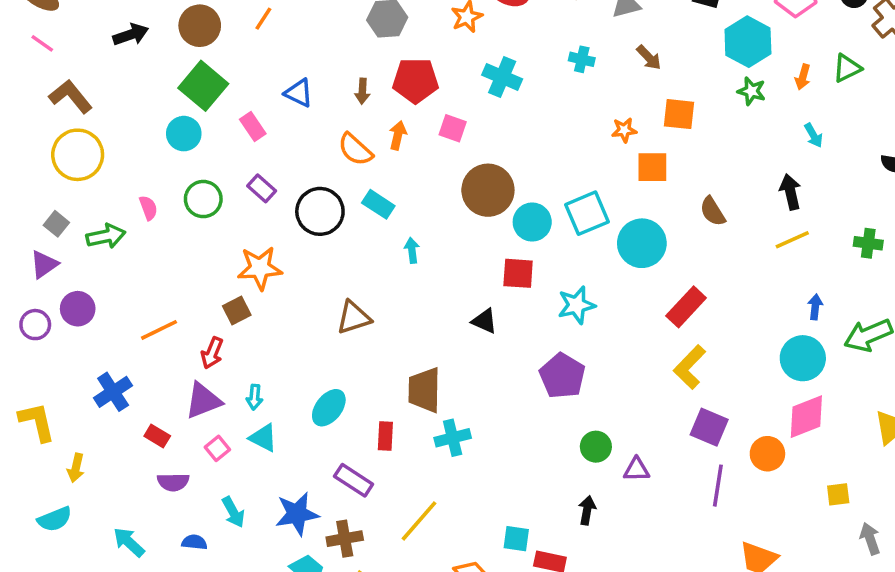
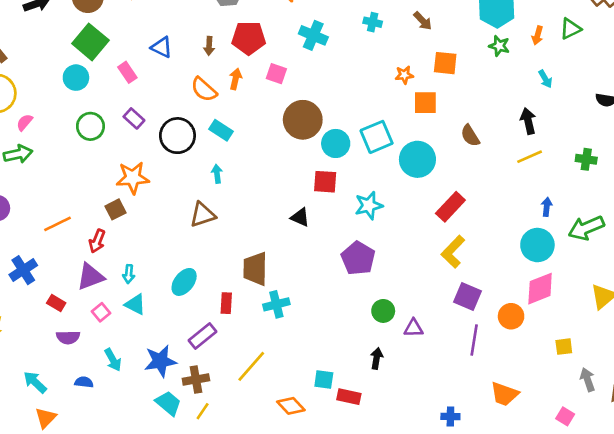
pink semicircle: (148, 208) -> (25, 122), moved, turned -120
cyan arrow: (412, 250) -> (217, 174), moved
purple rectangle: (354, 480) -> (203, 336), turned -72

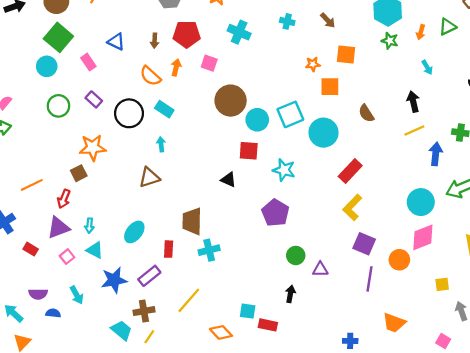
cyan star: (369, 205) -> (284, 170), turned 30
blue arrow: (547, 207) -> (436, 154), moved, size x1.5
purple semicircle: (68, 337) -> (38, 294), moved
blue star: (160, 361) -> (114, 280), moved

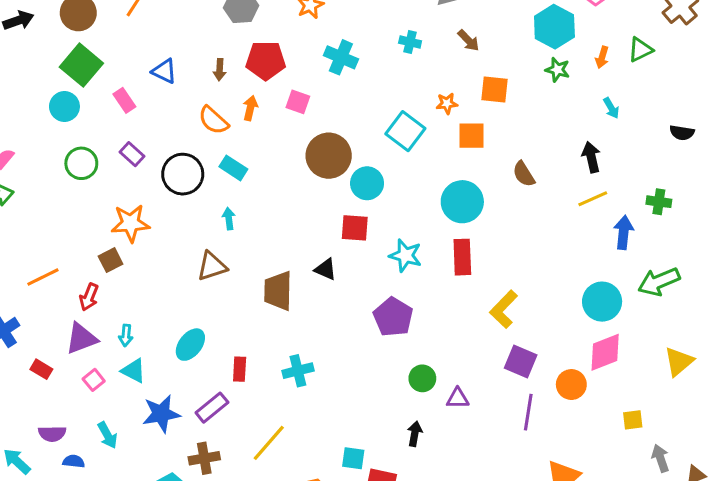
cyan square: (290, 114) -> (405, 131), moved, turned -30
red rectangle: (350, 171) -> (462, 257), moved, turned -45
brown trapezoid: (192, 221) -> (278, 291), moved

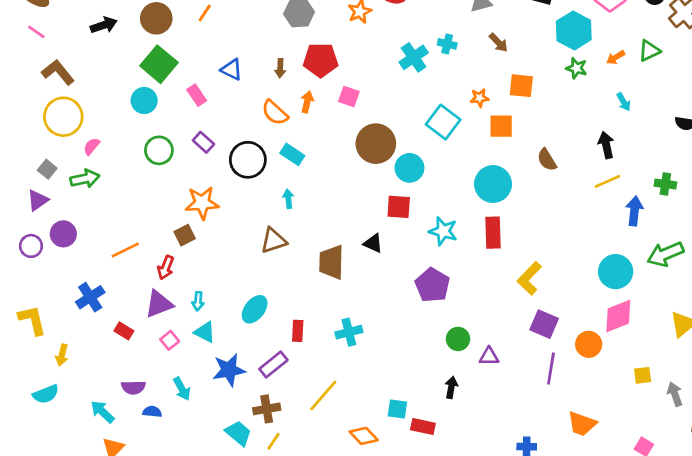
cyan cross: (341, 57) -> (414, 57), moved, turned 32
orange arrow: (602, 57) -> (616, 57), turned 42
gray arrow: (660, 458) -> (675, 394), moved

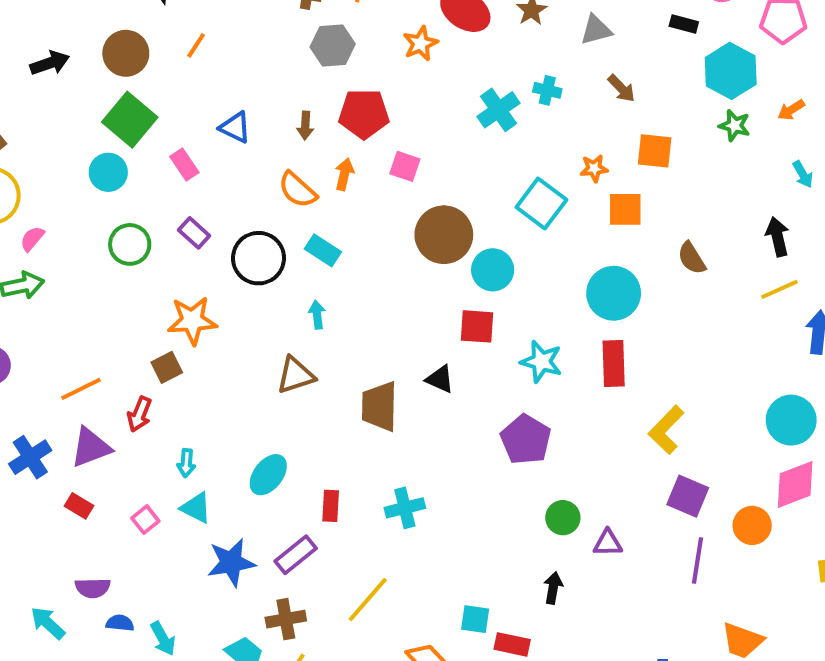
purple triangle: (159, 304) -> (91, 447), moved
cyan arrow: (182, 389) -> (163, 639), moved

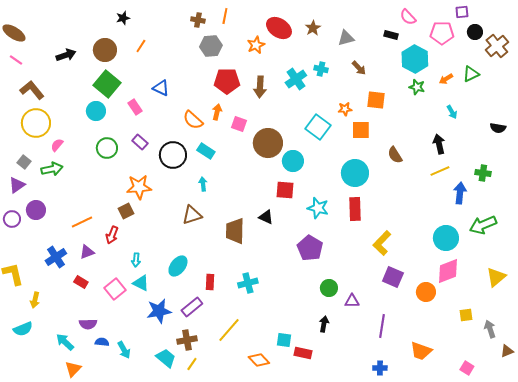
brown arrow: (305, 125) -> (260, 87), moved, size x1.5
pink square: (405, 166) -> (239, 124), moved
purple triangle: (91, 447) -> (87, 252), size x0.7
pink square: (145, 520) -> (115, 289), size x1.5
purple line: (697, 561) -> (382, 326), moved

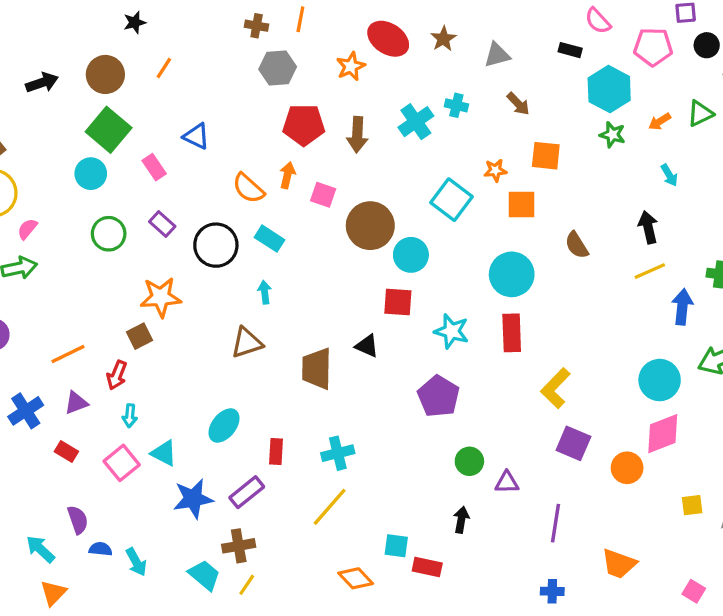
cyan arrow: (136, 260) -> (130, 416), moved
purple semicircle: (88, 324) -> (78, 520), turned -108
yellow line: (229, 330) -> (330, 507), moved

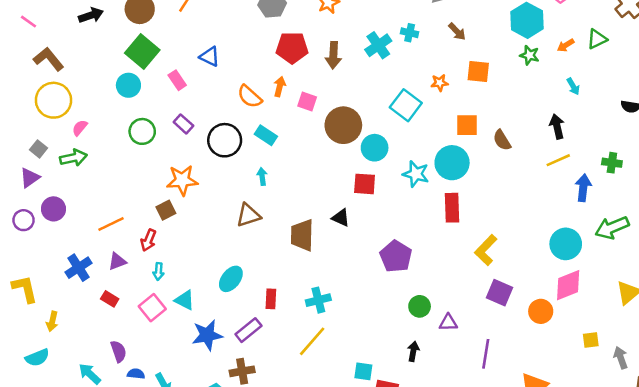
orange square: (521, 204) -> (467, 125), moved
cyan star: (452, 331) -> (416, 174), moved

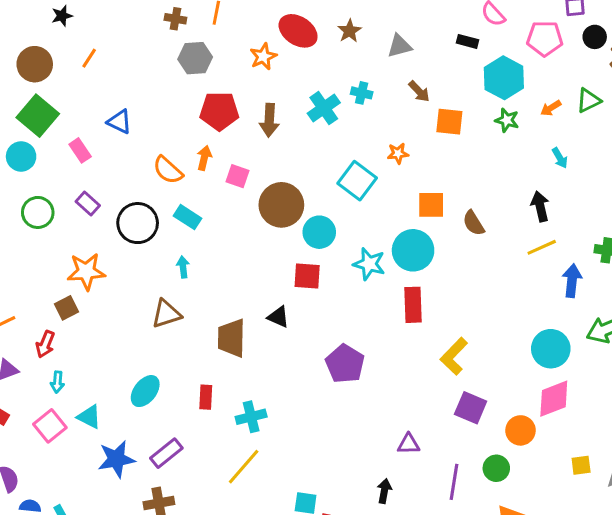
orange square: (478, 71) -> (449, 122), moved
red rectangle: (271, 299) -> (206, 397), moved
green circle: (420, 306) -> (496, 468), moved
black arrow: (413, 351) -> (384, 491), moved

